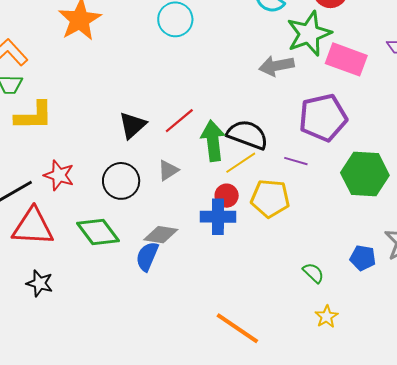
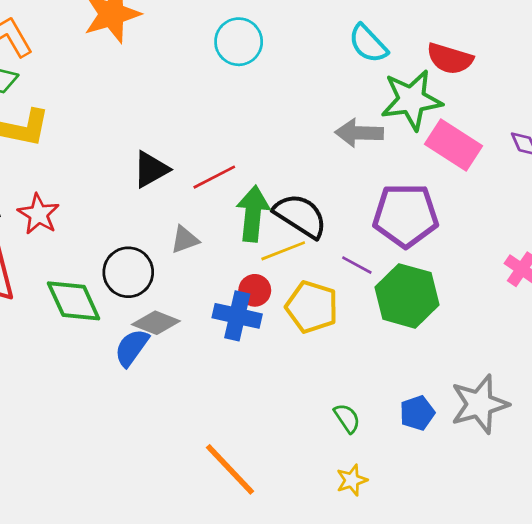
green hexagon: (365, 174) -> (407, 296), moved
black circle: (121, 181) -> (128, 272), moved
blue pentagon: (363, 258) -> (417, 413), turned 30

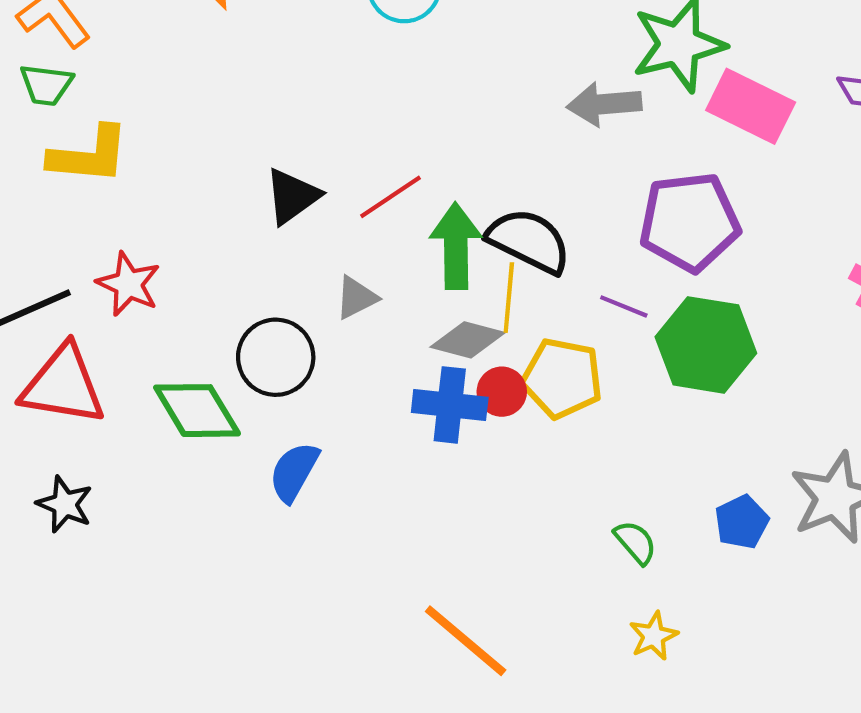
yellow line: (283, 251) -> (509, 298), turned -57
red circle: (255, 290) -> (502, 392), moved
gray diamond: (156, 323) -> (468, 340), moved

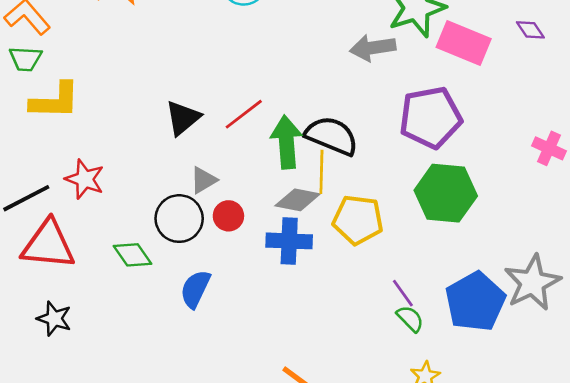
gray triangle: (356, 298) -> (203, 180), moved
purple line: (624, 306) -> (403, 293), moved, turned 36
red circle: (502, 392) -> (228, 216), moved
green diamond: (197, 411) -> (133, 255), size x0.7
blue pentagon: (742, 522) -> (475, 302), size x1.8

